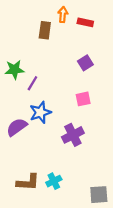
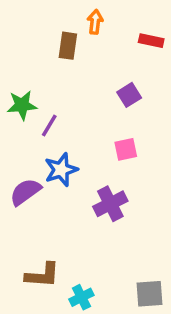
red rectangle: (85, 22) -> (151, 41), moved
cyan cross: (54, 181) -> (81, 297), moved

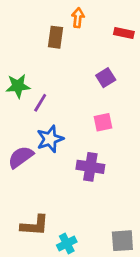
purple cross: (110, 204) -> (90, 167), turned 36

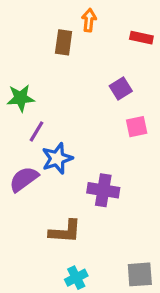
purple line: (40, 103) -> (37, 131), moved
pink square: (103, 122) -> (137, 127), moved
brown L-shape: (35, 225) -> (65, 232), moved

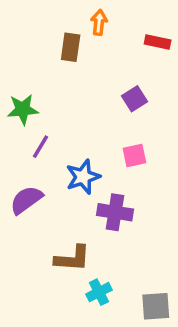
pink square: (137, 127) -> (134, 156), moved
blue star: (57, 158) -> (83, 177), moved
cyan cross: (76, 278) -> (99, 292), moved

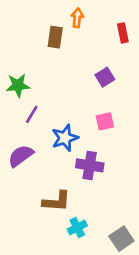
red rectangle: (158, 42) -> (123, 33), turned 66
gray square: (156, 306) -> (121, 239), turned -30

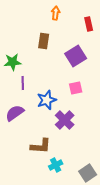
brown rectangle: (55, 37) -> (44, 41), moved
purple square: (105, 77) -> (76, 56), size x1.5
purple line: (32, 114) -> (23, 83), turned -32
purple cross: (90, 165) -> (65, 120), turned 36

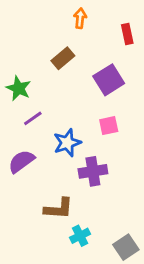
brown rectangle: (44, 41) -> (63, 58), turned 42
green star: (13, 62) -> (19, 88), turned 30
purple line: (23, 83) -> (33, 118), turned 56
purple cross: (65, 120) -> (93, 171), turned 36

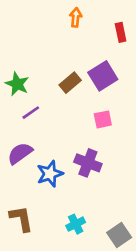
brown rectangle: (63, 58) -> (70, 83), moved
blue star: (67, 143) -> (50, 174), moved
purple cross: (93, 171) -> (88, 163), turned 30
brown L-shape: (59, 209) -> (21, 219), moved, turned -104

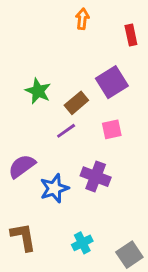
brown rectangle: (70, 83) -> (76, 103), moved
green star: (17, 84) -> (38, 91), moved
purple line: (31, 113) -> (66, 131), moved

